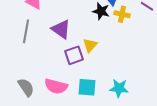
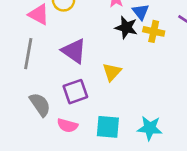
purple square: (74, 55) -> (75, 92), moved
pink semicircle: (56, 86) -> (67, 125), size x0.7
gray semicircle: (26, 87) -> (40, 105), moved

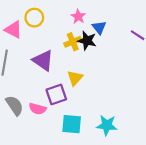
yellow cross: (154, 31) -> (73, 42), moved, turned -35
purple square: (75, 92) -> (56, 94), moved
pink semicircle: (67, 125) -> (38, 109), moved

